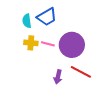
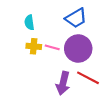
blue trapezoid: (47, 17) -> (76, 18), moved
purple arrow: (58, 77) -> (63, 83), size x1.5

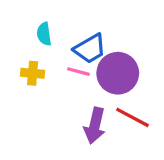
blue trapezoid: (76, 18) -> (90, 49), moved
yellow cross: (34, 46) -> (33, 73), moved

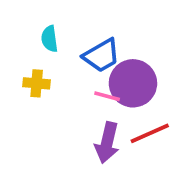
pink line: (78, 72) -> (107, 96), moved
red line: (132, 117) -> (150, 133), turned -52

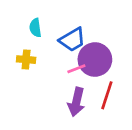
pink line: (107, 96) -> (76, 69), turned -36
red line: (150, 133) -> (107, 95), turned -48

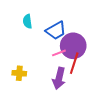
yellow cross: (26, 60) -> (19, 73), moved
red line: (107, 95) -> (74, 63), moved

